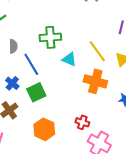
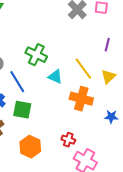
green cross: (50, 37) -> (36, 55), turned 30
green square: (36, 92) -> (22, 110), turned 36

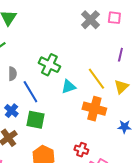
cyan triangle: (55, 77) -> (68, 87), turned -42

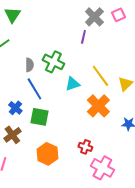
pink square: (114, 18) -> (118, 15), turned -32
purple line: (120, 55) -> (83, 37), moved
gray semicircle: (12, 74) -> (29, 65), moved
orange cross: (94, 109) -> (98, 106), turned 30

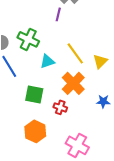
green square: (39, 117) -> (34, 94), moved
red cross: (85, 147) -> (60, 107), moved
orange hexagon: (47, 154) -> (35, 131), moved

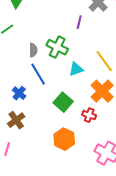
purple line: (58, 14) -> (79, 22), moved
green square: (34, 94) -> (63, 102), turned 30

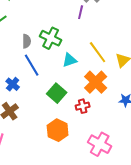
purple line: (79, 22) -> (81, 12), moved
red cross: (89, 115) -> (83, 106), turned -32

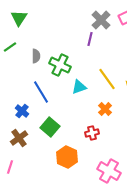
gray semicircle: (27, 41) -> (36, 56), moved
orange cross: (96, 82) -> (105, 109), size x0.6
green square: (57, 93) -> (50, 127), moved

